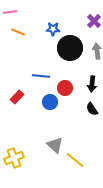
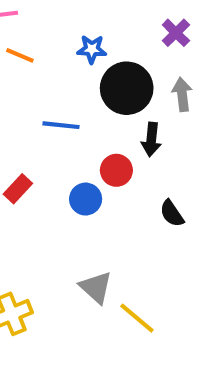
blue line: (41, 76) -> (61, 125), moved
black arrow: (92, 84) -> (151, 140), moved

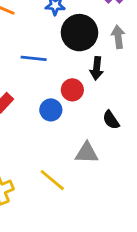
gray triangle: (96, 287) -> (87, 153), moved, turned -40
yellow line: (137, 318) -> (52, 180), moved

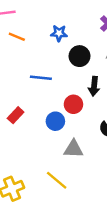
black circle: (79, 33) -> (79, 56), size x0.7
gray triangle: (87, 153) -> (73, 149), moved

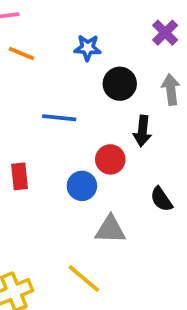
red rectangle: (16, 115) -> (19, 176), turned -49

